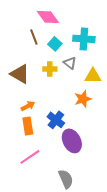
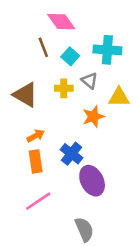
orange star: (83, 99) -> (93, 117), moved

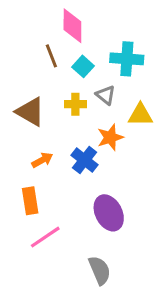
pink diamond: (61, 22) -> (72, 26), turned 36
blue cross: (72, 154) -> (85, 160), moved
orange rectangle: (36, 161) -> (30, 201), moved

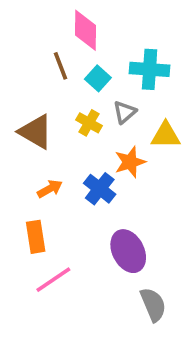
gray triangle: (106, 95) -> (125, 112), turned 40
yellow cross: (75, 104) -> (89, 123), turned 30
gray semicircle: (100, 270) -> (153, 305), moved

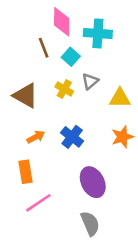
cyan cross: (150, 69) -> (98, 33), moved
orange star: (130, 162) -> (122, 137), moved
gray semicircle: (153, 305) -> (90, 223), moved

